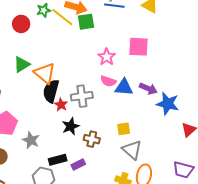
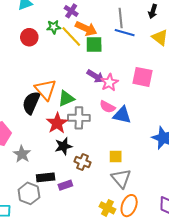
green triangle: (22, 65) -> (66, 98), moved
purple arrow: (148, 89) -> (96, 76), moved
black semicircle: (51, 91) -> (31, 103), moved
red star: (61, 105) -> (57, 123), size x1.5

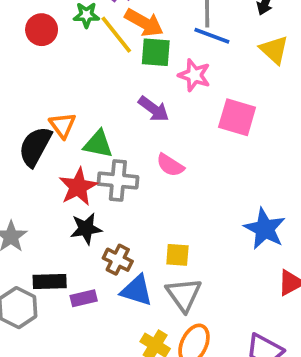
pink star: (109, 82) -> (194, 75), moved, turned -30
orange triangle: (45, 90) -> (63, 125), size x0.7
green triangle: (66, 98) -> (98, 144), turned 30
blue triangle: (122, 115) -> (137, 290), moved

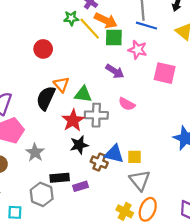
red circle: (42, 30) -> (43, 49), moved
blue triangle: (137, 290) -> (114, 154), moved

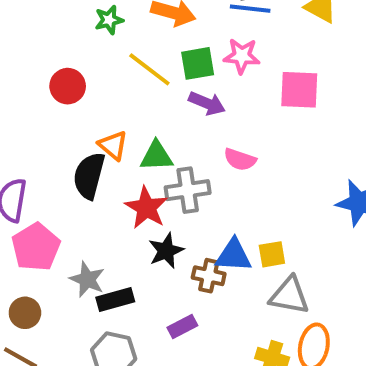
yellow line: (90, 29) -> (149, 69), moved
green square: (114, 38) -> (198, 63), moved
black rectangle: (60, 178) -> (115, 299), moved
gray triangle: (140, 180) -> (289, 296), turned -30

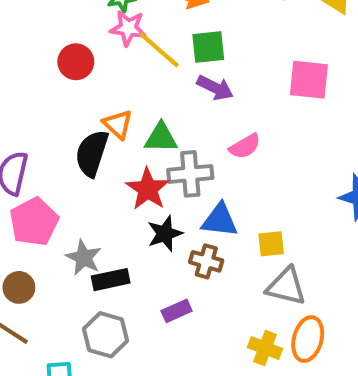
pink star: (242, 56) -> (128, 28), moved
pink semicircle: (240, 160) -> (245, 146), turned -52
blue triangle: (233, 255) -> (220, 220), moved

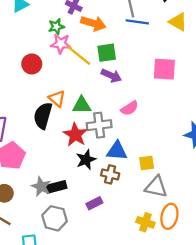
gray star: (84, 258) -> (41, 187), moved

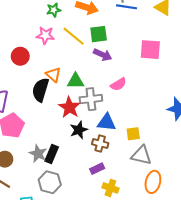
pink star: (61, 44) -> (45, 35), moved
red circle: (32, 64) -> (20, 56), moved
black rectangle: (56, 187) -> (52, 154), turned -54
purple rectangle: (94, 203) -> (97, 169), moved
yellow cross: (145, 222) -> (110, 188), moved

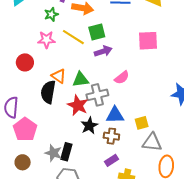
purple arrow: (103, 55) -> (103, 51), turned -36

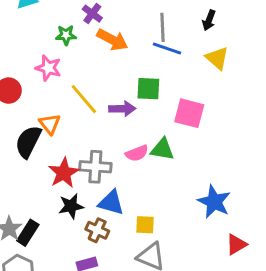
green square: (97, 32) -> (148, 89), moved
yellow line: (73, 37) -> (84, 99), moved
green triangle: (81, 79) -> (162, 149), moved

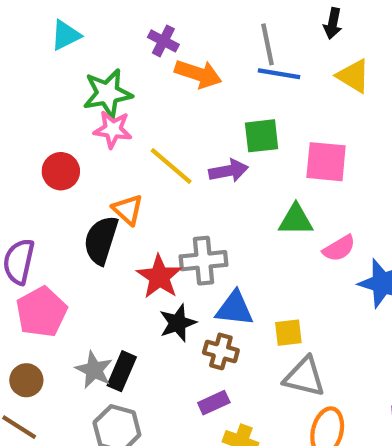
green star: (66, 35) -> (108, 93), moved, size x1.6
pink semicircle: (137, 153) -> (339, 248), moved

